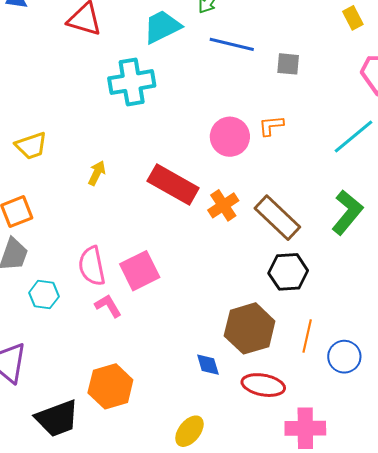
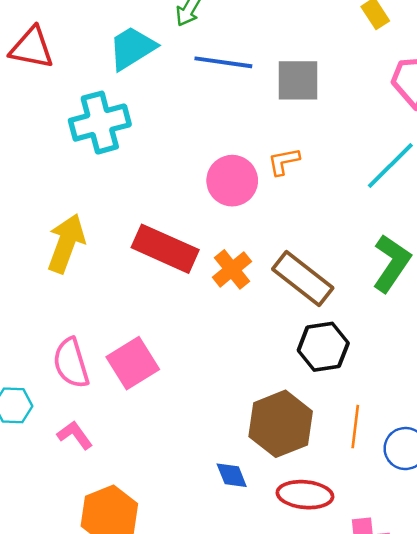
gray square: (288, 64) -> (298, 80), size x1.5
yellow arrow: (97, 173) -> (66, 243), size x1.8
pink L-shape: (108, 306) -> (75, 435), moved

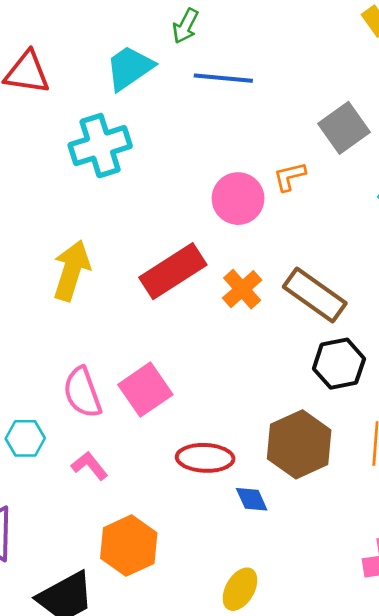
gray square: (298, 80) -> (344, 128), moved, turned -33
red rectangle: (165, 249) -> (173, 271), turned -54
red ellipse: (305, 495) -> (205, 458), moved

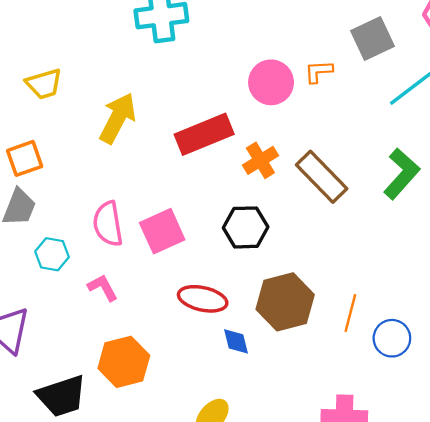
black hexagon: (339, 364) -> (246, 227), moved

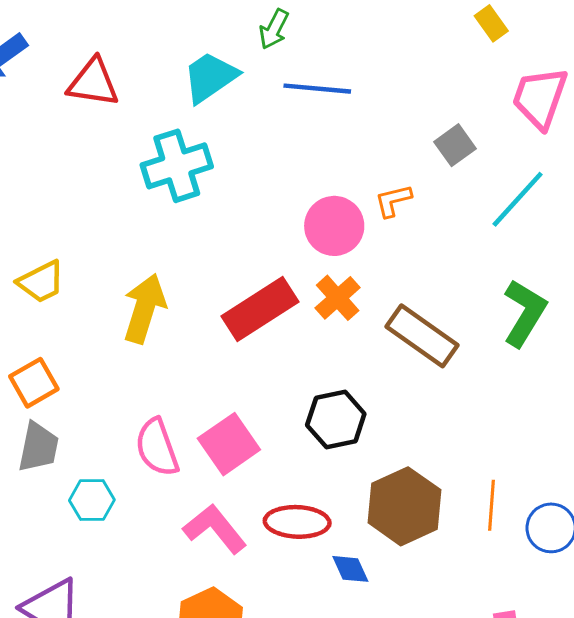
gray square: (373, 38) -> (455, 145), size x0.7
orange cross: (260, 160) -> (338, 298), moved
pink L-shape: (103, 288) -> (215, 529), moved, size x1.5

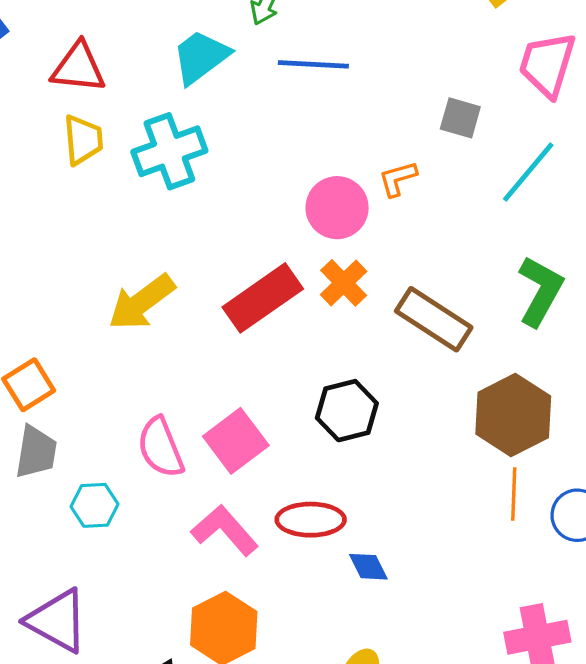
gray square: (455, 145) -> (460, 118), turned -36
yellow trapezoid: (41, 282) -> (83, 140), moved, turned -66
yellow arrow: (144, 308) -> (142, 302), turned -142
brown hexagon: (404, 506) -> (513, 415), moved

